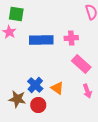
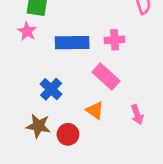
pink rectangle: (81, 64) -> (106, 76), moved
blue cross: (35, 85) -> (51, 89), moved

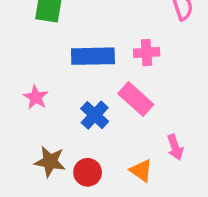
pink star: (27, 31) -> (36, 97), moved
blue cross: (51, 89) -> (95, 115), moved
orange triangle: (95, 110) -> (141, 171), moved

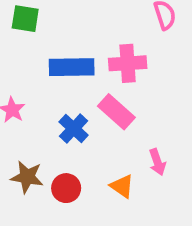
pink cross: (147, 53) -> (128, 63), size x1.4

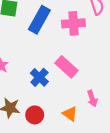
pink cross: (128, 63) -> (73, 23), moved
blue rectangle: (72, 67) -> (39, 20), moved, turned -60

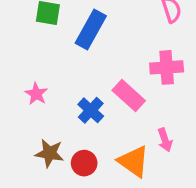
pink cross: (73, 23) -> (167, 67), moved
orange triangle: (70, 114) -> (134, 161), size x1.5

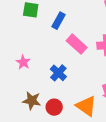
blue rectangle: (91, 29) -> (58, 21), size x0.7
pink rectangle: (129, 95) -> (77, 44), moved

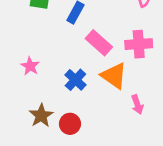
brown star: (32, 101) -> (41, 116), turned 30
orange triangle: (86, 106) -> (114, 76), moved

